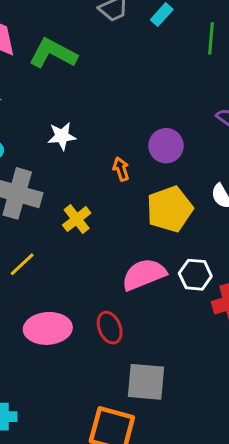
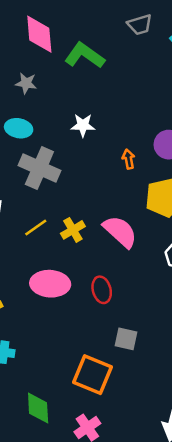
yellow cross: (77, 219) -> (73, 230), moved
pink semicircle: (144, 274) -> (120, 232), moved, turned 57
gray square: (146, 382) -> (126, 339), size x0.7

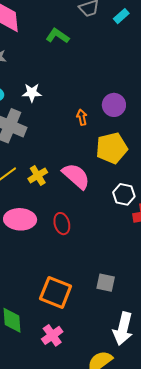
green L-shape: (85, 55) -> (58, 36), moved, size x0.7
white star: (83, 125) -> (32, 93), moved
gray square: (126, 339) -> (106, 283), moved

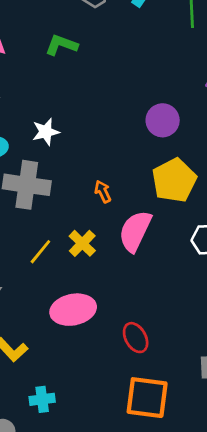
orange arrow: (82, 117) -> (103, 192), moved
pink semicircle: (76, 176) -> (135, 231), turned -92
red ellipse: (62, 224) -> (136, 338), moved

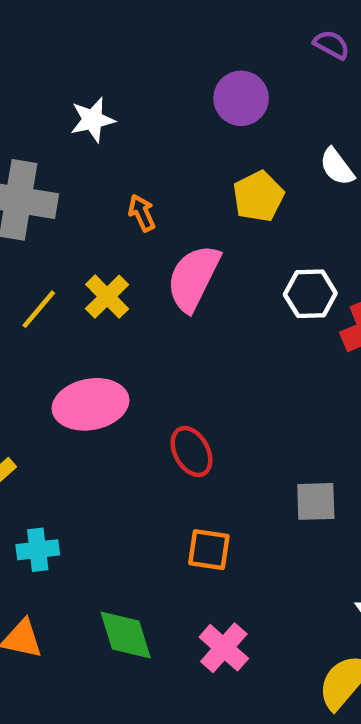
white star: (46, 132) -> (93, 120), moved
yellow pentagon: (174, 180) -> (258, 196), size x0.7
orange square: (147, 398) -> (209, 550), size x0.6

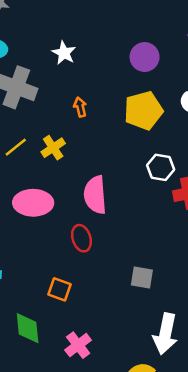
white star: (93, 120) -> (64, 53), turned 30
yellow pentagon: (258, 196) -> (143, 111), size x1.4
pink semicircle: (193, 278) -> (95, 195), moved, turned -42
orange square: (209, 550) -> (59, 289), moved

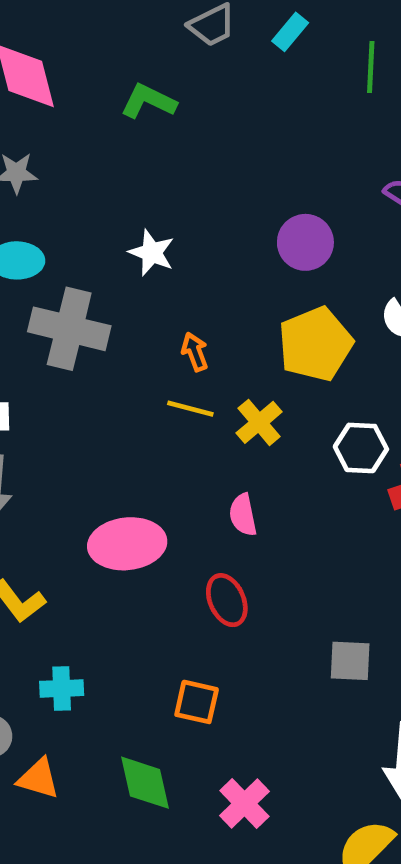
yellow line: (16, 147) -> (190, 409), moved, turned 60
yellow cross: (53, 148) -> (259, 422), moved
pink semicircle: (95, 195) -> (243, 515), size x0.6

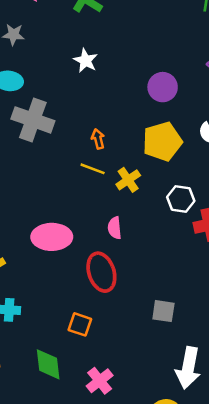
white star: (152, 253) -> (85, 61), moved
red ellipse: (227, 600) -> (101, 272), size x1.4

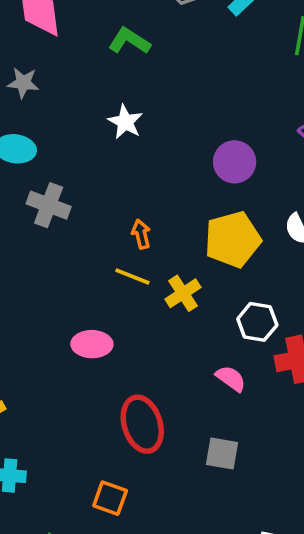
gray cross: (33, 120) -> (49, 205), size x0.7
pink semicircle: (115, 228) -> (231, 378), moved, turned 130
pink ellipse: (52, 237) -> (92, 344), moved, size x0.7
gray square: (163, 311) -> (222, 453), moved

